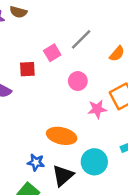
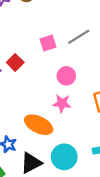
red square: (27, 69) -> (15, 62), moved, turned 35
pink star: (97, 109) -> (62, 103), moved

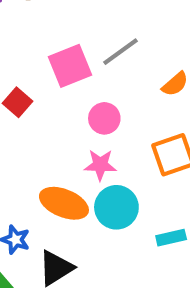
pink square: (48, 43) -> (70, 66), size x1.5
cyan circle: (64, 157) -> (116, 207), moved

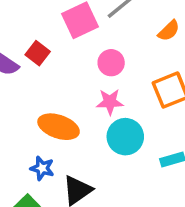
orange ellipse: (64, 203) -> (59, 127), moved

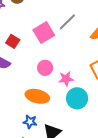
red square: (38, 53) -> (13, 41), moved
pink circle: (111, 63) -> (45, 68), moved

